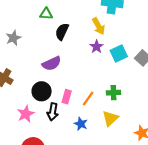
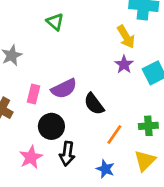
green triangle: (46, 14) -> (55, 22), turned 40
black semicircle: (62, 32) -> (94, 104), moved, turned -60
pink rectangle: (67, 97) -> (33, 94), moved

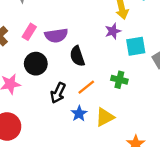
green cross: (148, 126) -> (119, 80), moved
black arrow: (67, 154) -> (58, 93), moved
blue star: (105, 169) -> (79, 114), moved

